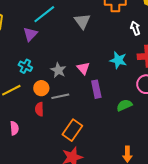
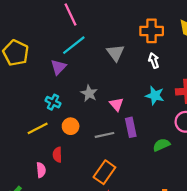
white arrow: (135, 28) -> (154, 60), moved
gray star: (58, 70) -> (89, 93), moved
gray line: (60, 96) -> (104, 135), moved
red semicircle: (39, 109) -> (57, 155), moved

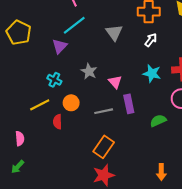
white arrow: (154, 60) -> (151, 40), turned 56
red semicircle: (57, 155) -> (57, 122), moved
pink semicircle: (41, 170) -> (20, 138), moved

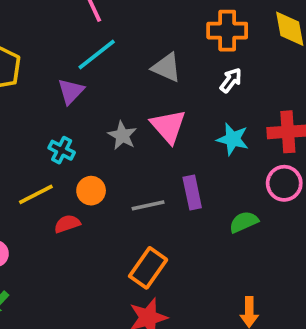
gray triangle: (114, 33) -> (166, 67), turned -30
pink triangle: (115, 82) -> (168, 126), moved, size x1.5
red semicircle: (57, 122) -> (67, 224), turned 72

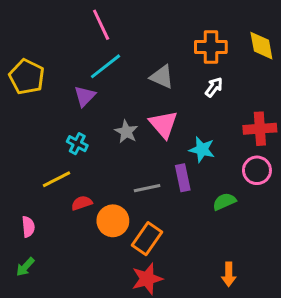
cyan star: (233, 139) -> (202, 150), moved
orange circle: (91, 191) -> (113, 221), moved, size x1.4

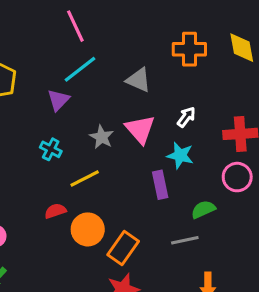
white arrow: (214, 87) -> (186, 117), moved
yellow line: (56, 179) -> (85, 179), moved
gray line: (147, 188) -> (185, 240), moved

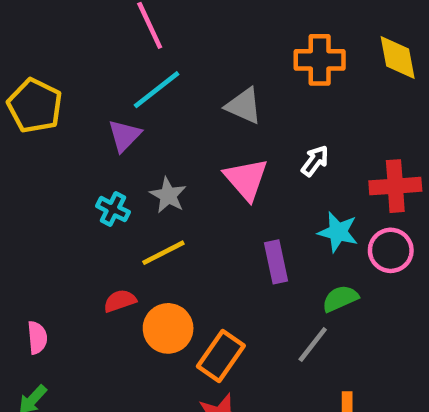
gray star: (102, 137) -> (168, 195), moved
cyan star: (180, 155) -> (338, 232), moved
gray line: (185, 240) -> (313, 344), turned -40

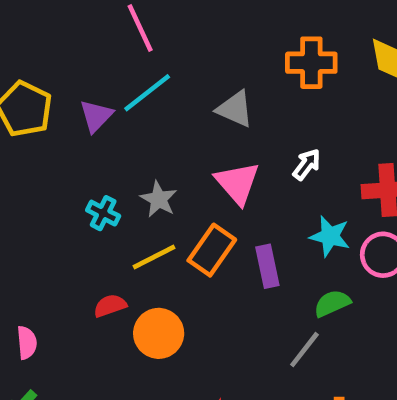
purple triangle: (124, 136) -> (96, 116), moved
orange rectangle: (221, 356) -> (212, 250), moved

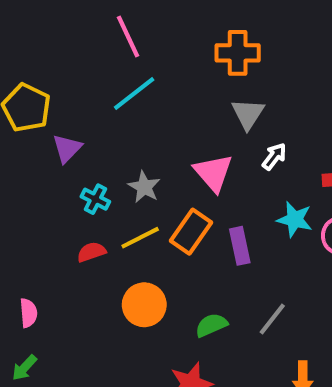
orange cross: (311, 63) -> (238, 53), moved
gray triangle: (235, 109) -> (248, 114), moved, turned 39
purple triangle: (96, 116) -> (67, 148), moved
green semicircle: (332, 303) -> (211, 325), moved
red semicircle: (110, 306) -> (91, 252), moved

